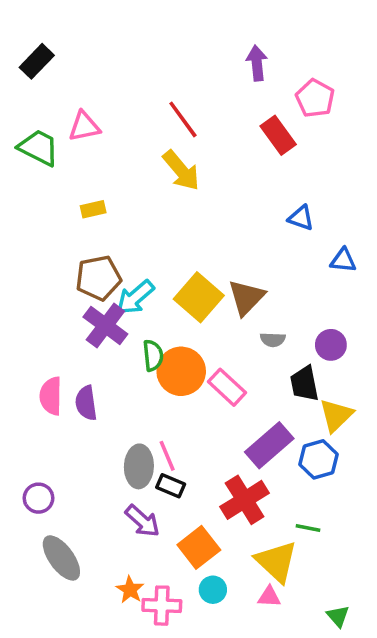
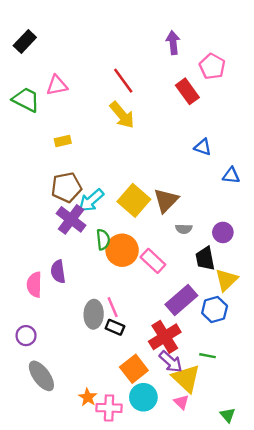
pink semicircle: (51, 396) -> (34, 285), moved
purple arrow: (142, 521) -> (171, 362), moved
cyan circle: (213, 590) -> (143, 397), size x1.5
pink triangle: (269, 597) -> (181, 402), turned 42

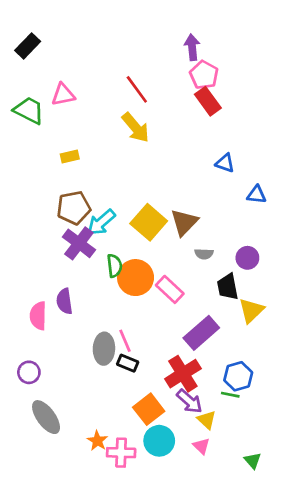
pink pentagon: (212, 66) -> (204, 75), moved
blue hexagon: (215, 309) -> (238, 376), moved
yellow triangle: (186, 378) -> (207, 420), size x0.6

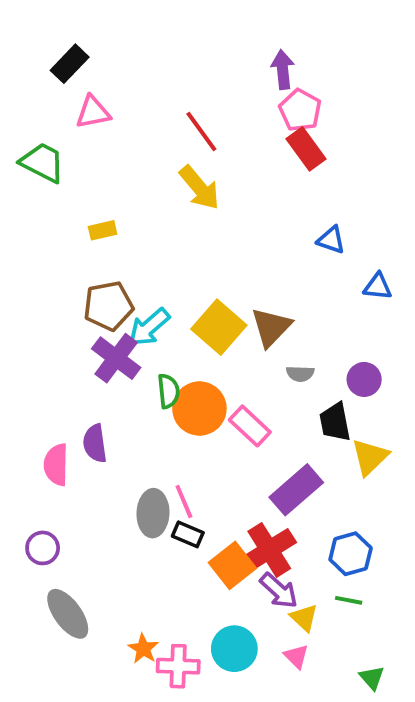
black rectangle: (28, 46) -> (70, 64), moved
pink triangle: (63, 95) -> (93, 112), moved
green line: (230, 395) -> (349, 600), moved
orange square: (149, 409) -> (232, 565), moved

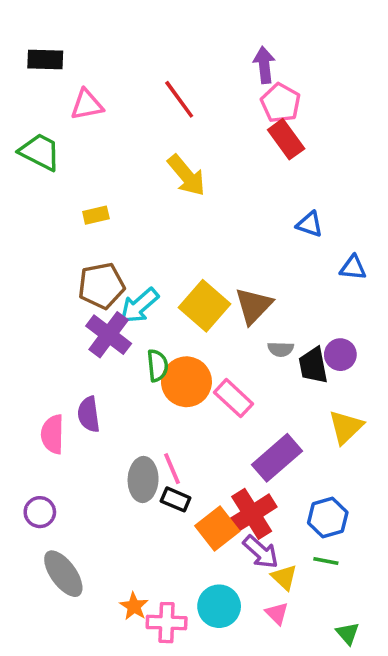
black rectangle: (70, 64) -> (45, 59), moved, turned 48
red line: (201, 132) -> (179, 99), moved
black trapezoid: (335, 422) -> (313, 365), moved

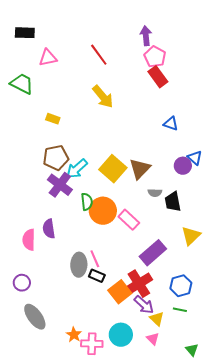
yellow rectangle: (96, 215) -> (53, 119), turned 32
blue triangle: (353, 268) -> (195, 158), moved, turned 35
purple circle: (340, 355) -> (183, 166), moved

